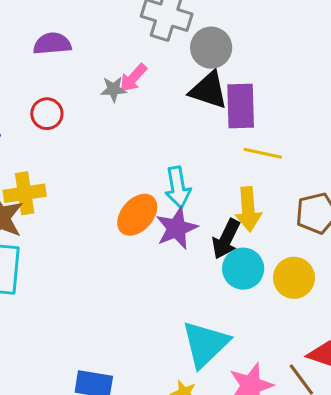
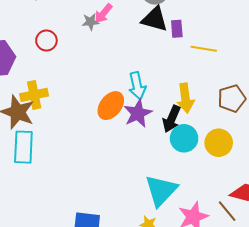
purple rectangle: (241, 106) -> (177, 29), size x0.6
yellow line: (263, 153) -> (204, 49), moved

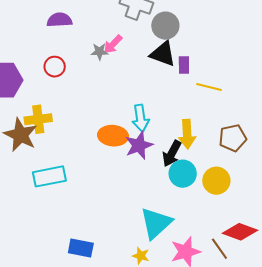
orange ellipse: (111, 106) -> (113, 136), turned 52
cyan rectangle: (23, 147) -> (49, 176), moved, turned 72

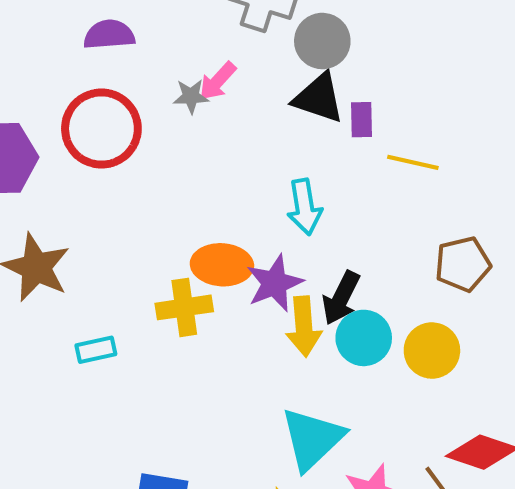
red circle: (55, 67) -> (101, 129), size x1.8
cyan arrow: (141, 118) -> (305, 207), moved
yellow cross: (38, 119) -> (184, 307), moved
yellow arrow: (187, 134) -> (304, 326), moved
cyan rectangle: (49, 176) -> (96, 350), size x0.6

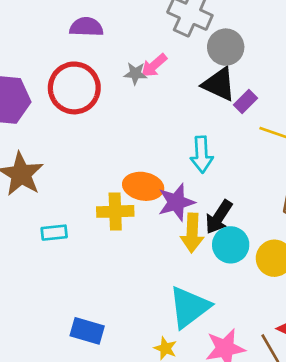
purple rectangle: (361, 120) -> (245, 102), turned 40

